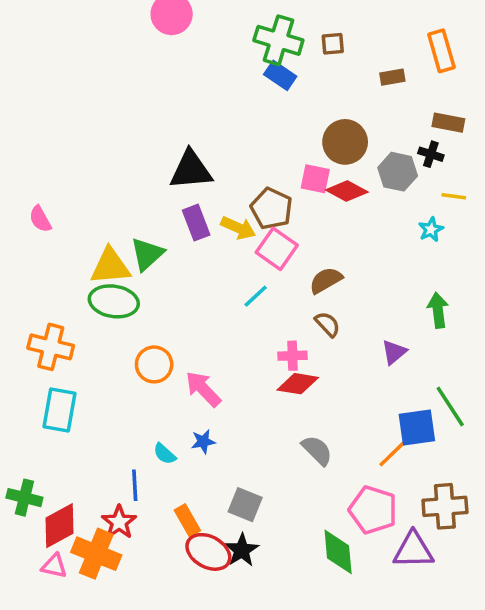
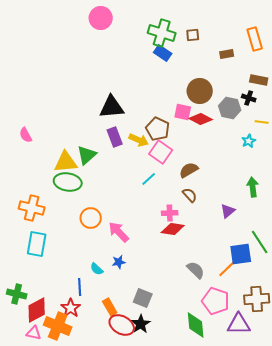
gray semicircle: (317, 450) -> (196, 270), moved

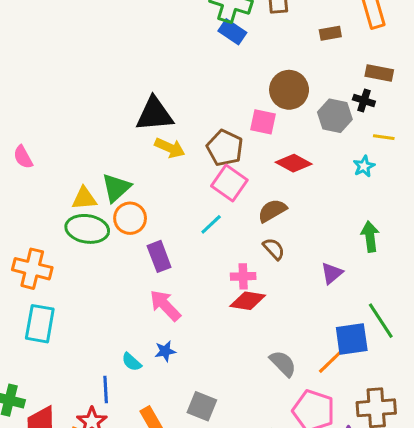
red diamond: (201, 119) -> (294, 163), moved
purple rectangle: (115, 137) -> (159, 256), moved
yellow arrow: (139, 140) -> (170, 148), moved
yellow triangle: (66, 162) -> (84, 198), size x0.7
orange circle: (91, 218) -> (130, 218), moved

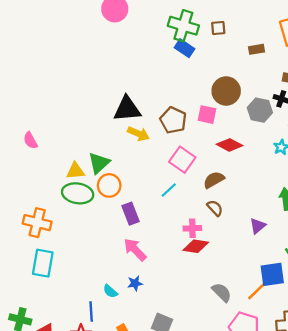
brown pentagon: (225, 148) -> (173, 120), moved

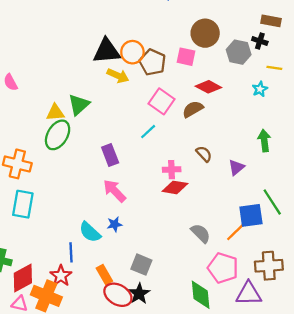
brown semicircle: (214, 180) -> (193, 109), moved
orange circle: (109, 185) -> (132, 52), moved
green ellipse: (78, 193) -> (58, 135), turned -68
brown semicircle: (215, 208) -> (204, 154), moved
cyan semicircle: (110, 291) -> (90, 232), size x1.5

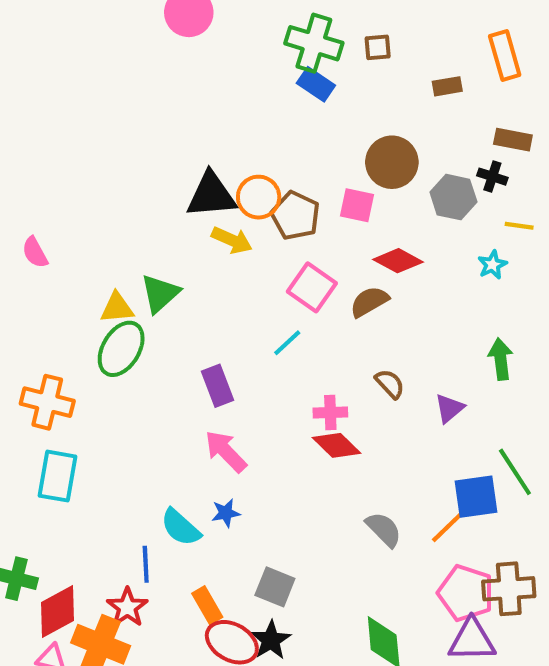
red diamond: (175, 187) -> (336, 445), turned 35
pink pentagon: (223, 268) -> (466, 593), moved

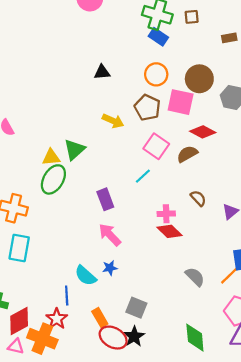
black triangle: (211, 195) -> (102, 72), moved, size x0.6
orange circle: (259, 197) -> (156, 74), moved
pink square: (357, 205) -> (181, 102), size x1.4

